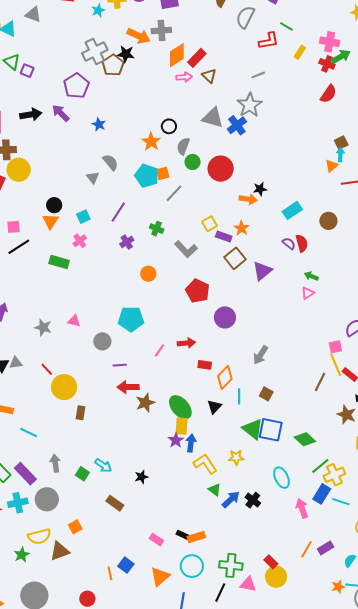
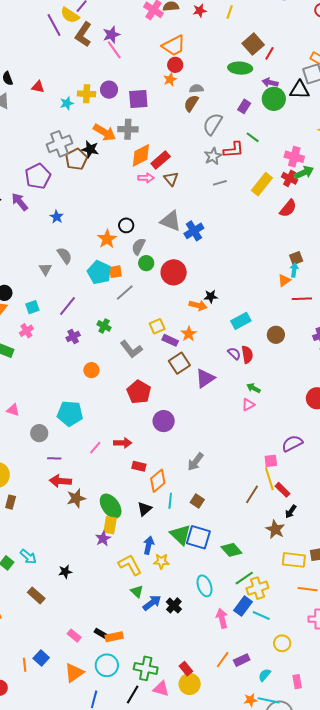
yellow rectangle: (300, 52) -> (262, 184), moved, size x1.6
gray star: (250, 105) -> (213, 156), moved, size x0.7
blue arrow: (191, 443) -> (149, 545), moved

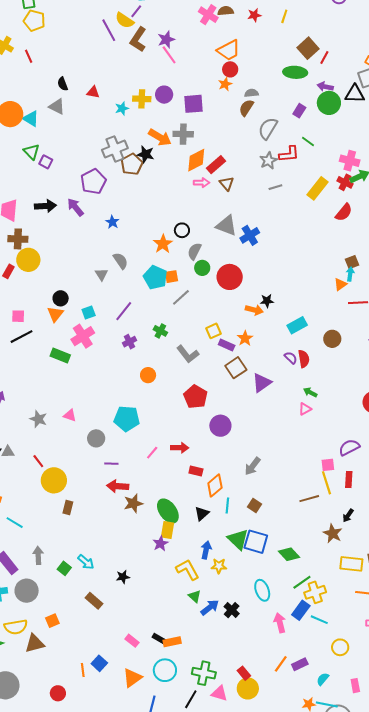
pink cross: (26, 331) -> (83, 336), size x1.6
red rectangle: (282, 490) -> (349, 479), moved, turned 49
brown line: (252, 494) -> (309, 499), turned 42

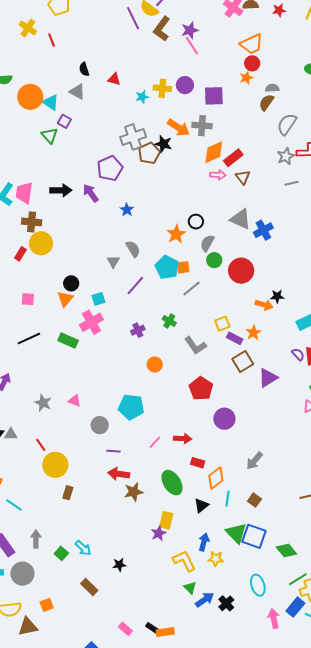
purple square: (46, 162) -> (64, 121), moved
purple line: (124, 311) -> (135, 285), moved
black line: (22, 337) -> (29, 339), moved
green ellipse: (168, 511) -> (172, 483), moved

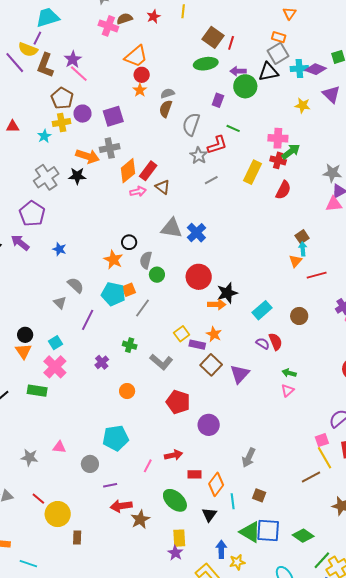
brown pentagon: (149, 153) -> (62, 98), moved
red circle: (241, 271) -> (199, 277), moved
black star: (277, 296) -> (227, 293), size x1.5

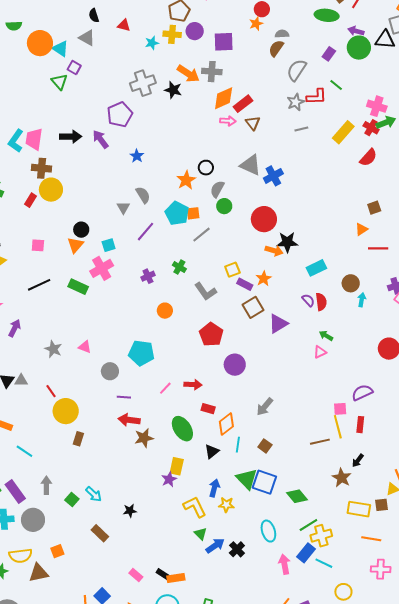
cyan arrow: (303, 249) -> (362, 300), moved

